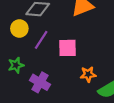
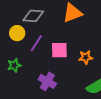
orange star: (88, 74) -> (86, 57), moved
purple cross: (40, 82) -> (47, 81), moved

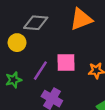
purple line: (36, 43) -> (40, 71), moved

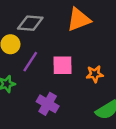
purple line: (40, 71) -> (30, 62), moved

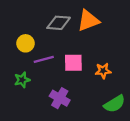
gray diamond: (30, 23) -> (59, 23), moved
purple line: (30, 62) -> (44, 59), turned 42

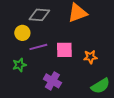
gray diamond: (59, 23) -> (39, 15), moved

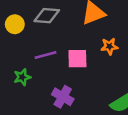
yellow circle: (22, 33) -> (15, 24), moved
orange star: (90, 57) -> (109, 46), moved

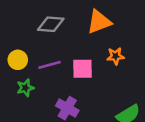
yellow circle: (15, 24) -> (18, 60), moved

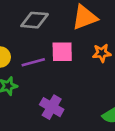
pink square: (82, 69) -> (62, 52), moved

